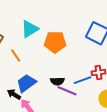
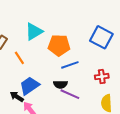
blue line: (83, 80) -> (70, 65), moved

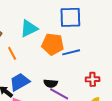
blue square: (101, 37) -> (70, 17), moved, turned -35
blue line: (70, 65) -> (71, 52), moved

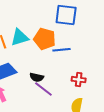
cyan triangle: (29, 28) -> (20, 37), moved

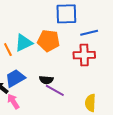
blue line: (62, 50) -> (89, 33), moved
red cross: (79, 80) -> (84, 55), moved, size x1.5

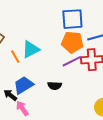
orange pentagon: (49, 41) -> (72, 42), moved
purple line: (55, 90) -> (72, 61), moved, turned -54

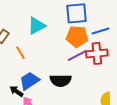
cyan triangle: (31, 49) -> (37, 26), moved
black semicircle: (55, 86) -> (61, 80), size x1.5

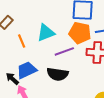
cyan triangle: (37, 26) -> (46, 33), moved
purple line: (77, 56) -> (64, 51), moved

